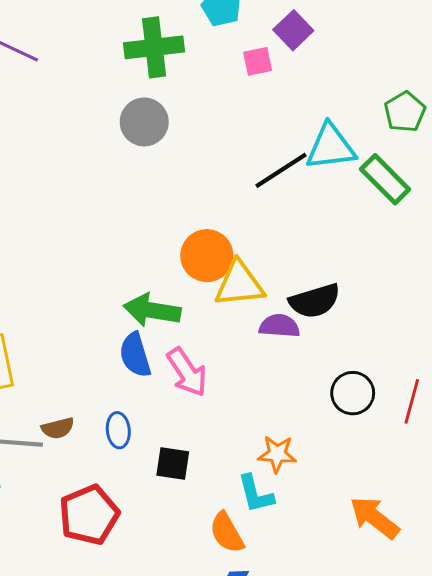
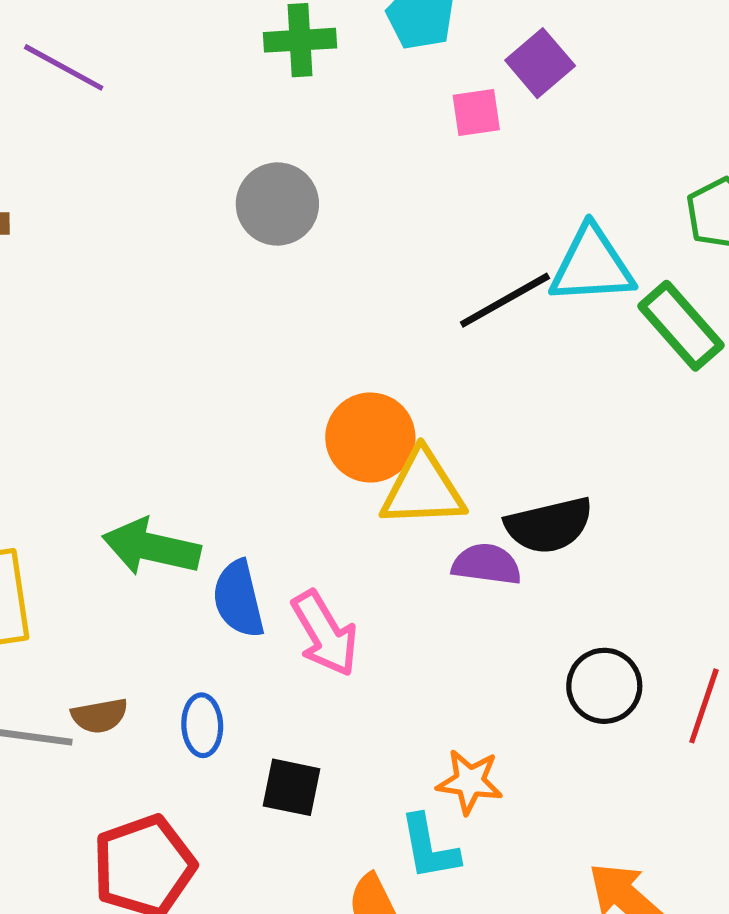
green cross: (154, 47) -> (300, 40), moved, size x0.7
green arrow: (152, 310) -> (151, 547), moved

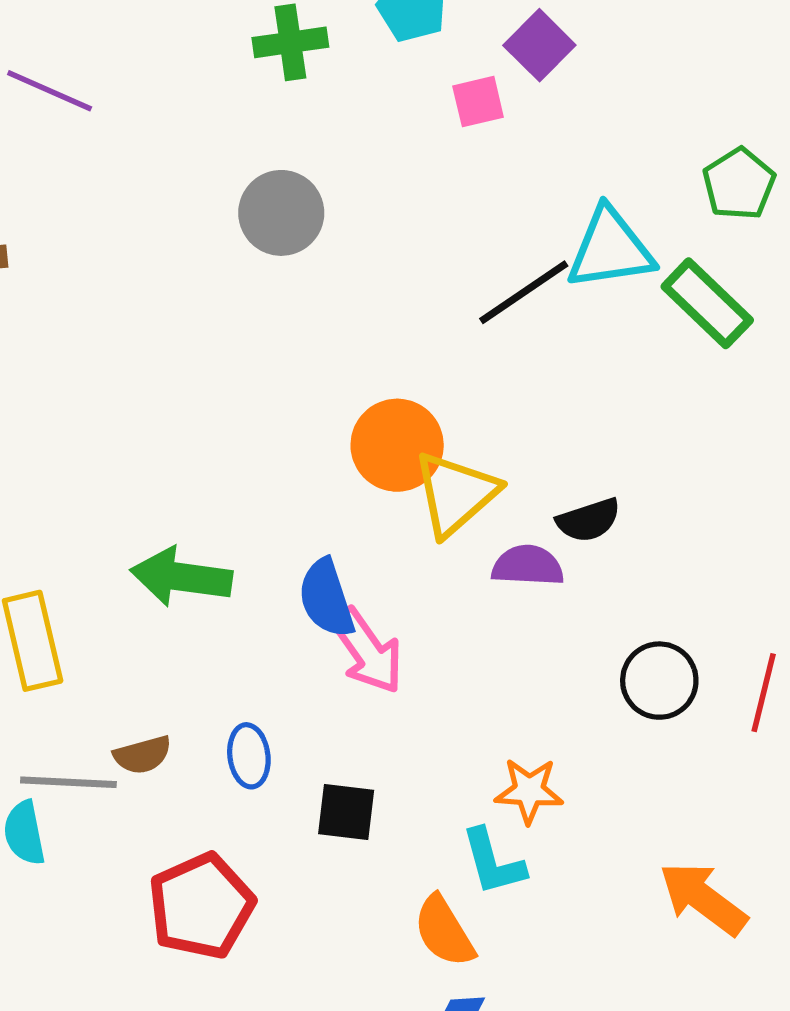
yellow triangle: (423, 489) -> (455, 494), turned -34
black semicircle: (549, 525) -> (589, 520), size x0.7
blue semicircle: (239, 599) -> (326, 598), moved

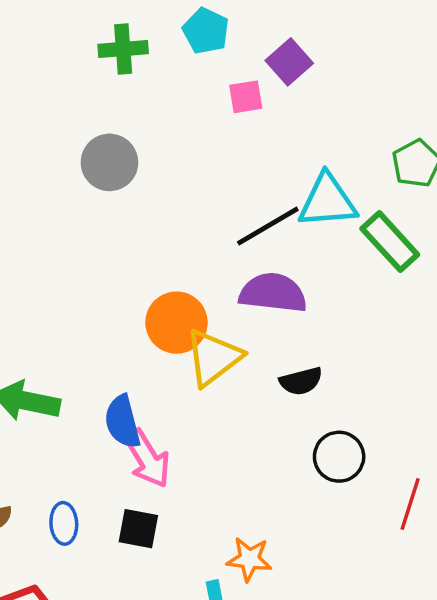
purple semicircle: (528, 566) -> (273, 293), moved, size x1.4
black circle: (659, 681) -> (339, 457), moved
black square: (346, 812) -> (138, 529), moved

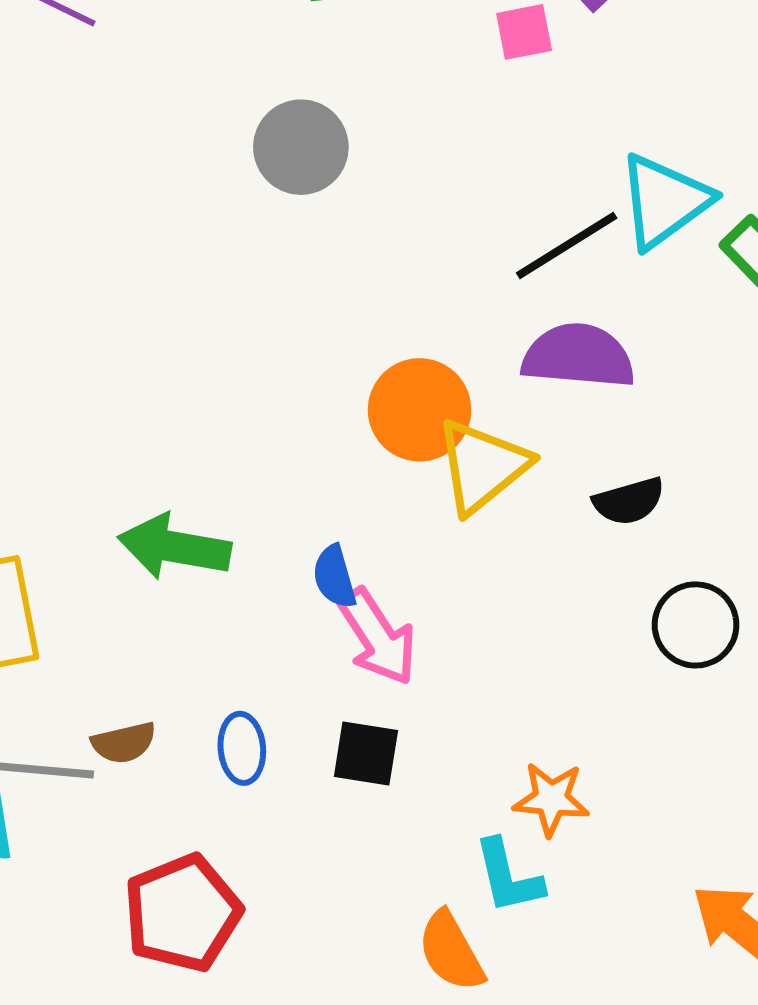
cyan triangle: (327, 201) -> (664, 201), turned -30
blue semicircle: (122, 422) -> (334, 577), size x0.7

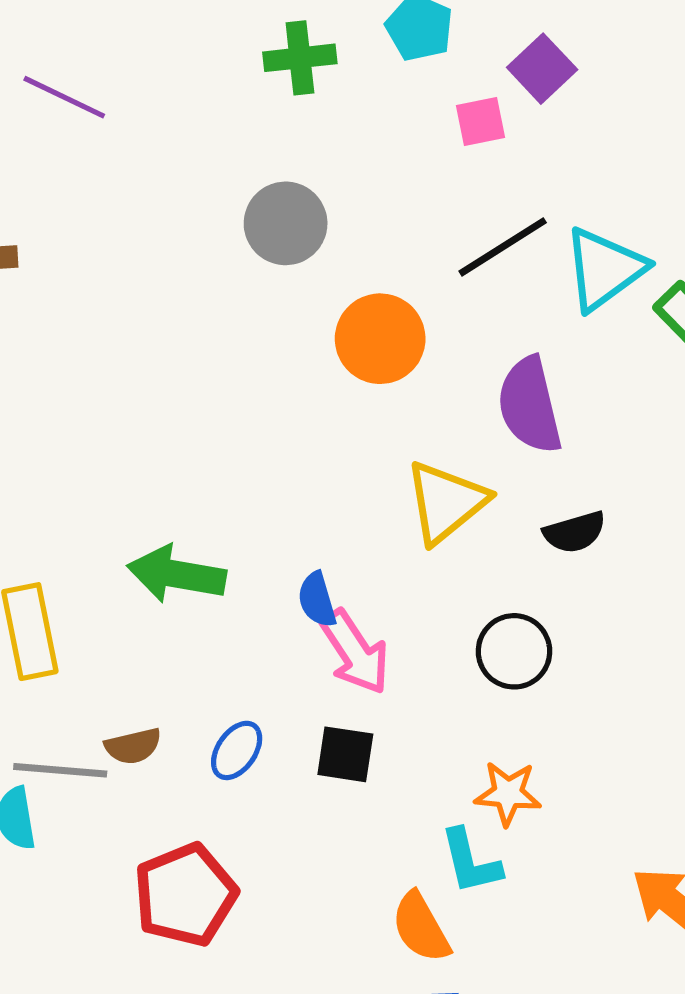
black line: (567, 245) -> (503, 247), moved
purple semicircle: (578, 356) -> (530, 405), turned -108
orange circle: (420, 410) -> (380, 339), moved
black circle: (696, 625) -> (514, 651), moved
blue ellipse: (242, 748) -> (237, 750), turned 40

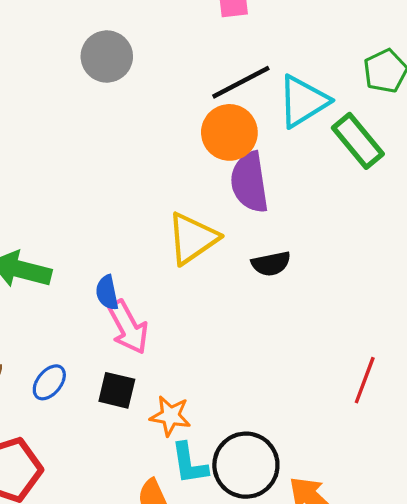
orange circle: (380, 339) -> (229, 132), moved
black circle: (514, 651) -> (246, 465), moved, size x1.4
orange star: (508, 793) -> (170, 416), moved

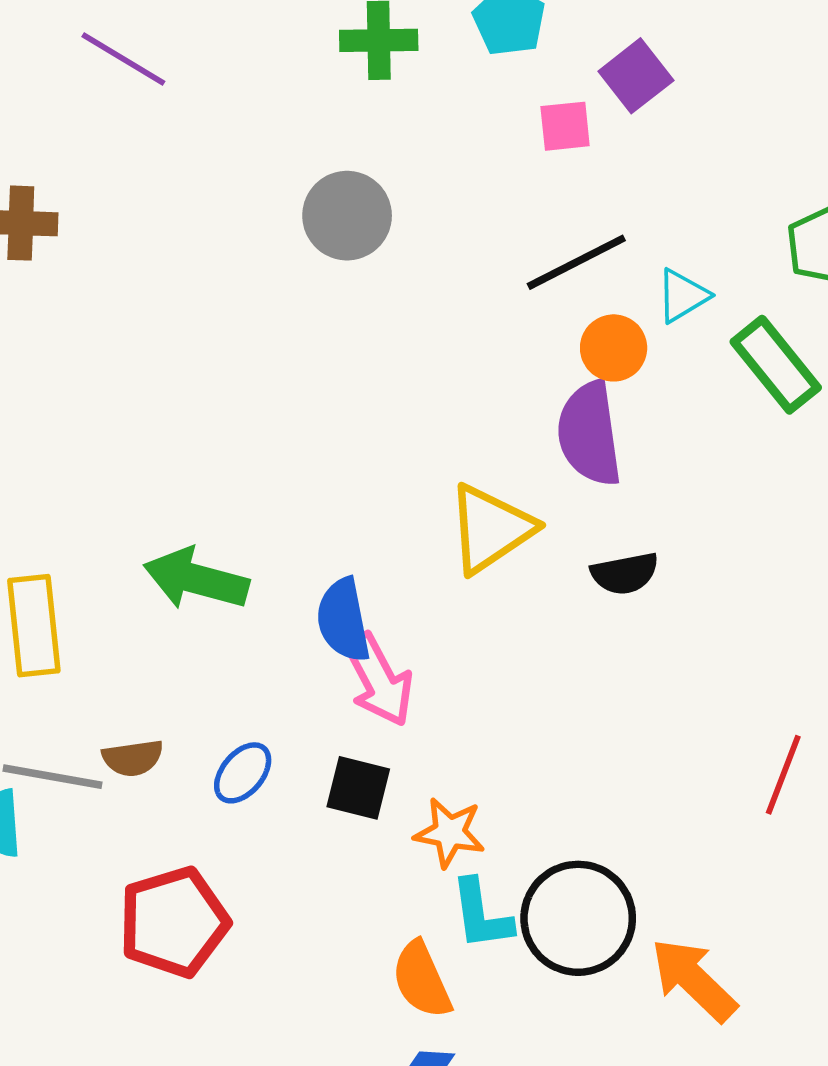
cyan triangle: (303, 101) -> (683, 296), size x0.6
orange circle: (229, 132) -> (614, 348), moved, size x0.7
blue semicircle: (107, 293) -> (343, 620), size x1.4

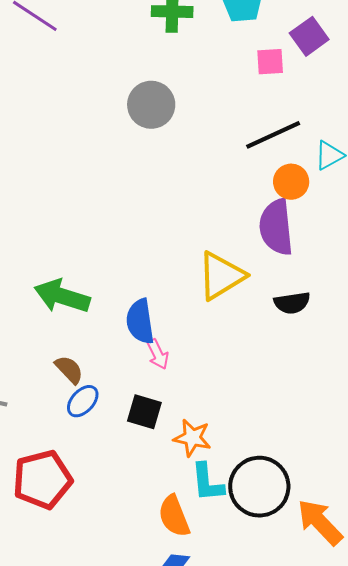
pink arrow: (379, 680) -> (158, 354), size x0.6
brown semicircle: (133, 758) -> (69, 370), moved, turned -128

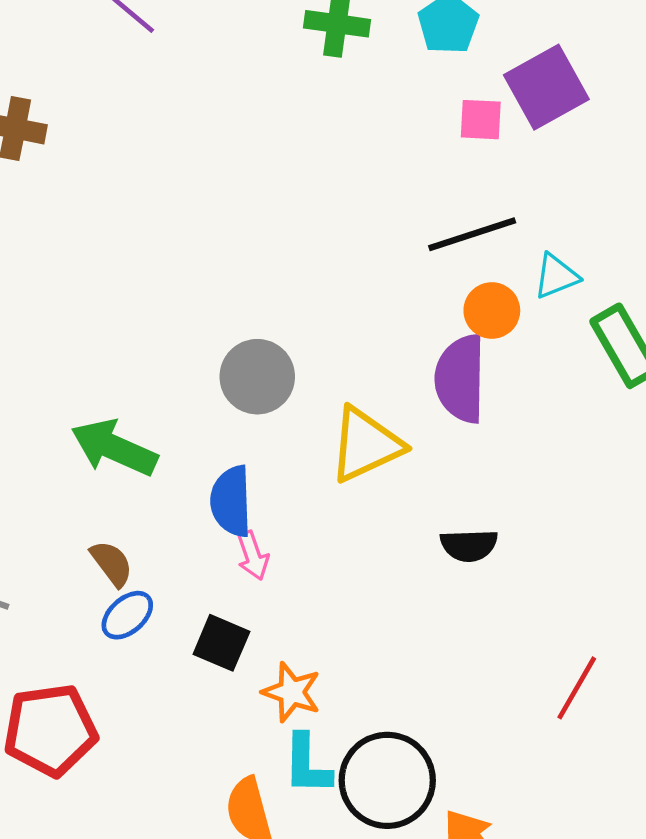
purple square: (309, 36) -> (546, 87), size x1.4
gray circle: (151, 105) -> (257, 377), moved
black semicircle: (292, 303) -> (469, 545), moved

